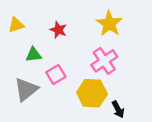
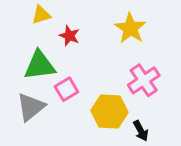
yellow triangle: (16, 25) -> (41, 15), moved
green triangle: (33, 55) -> (40, 65), size x1.6
pink cross: (104, 61) -> (144, 80), moved

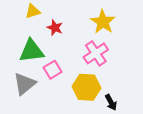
pink cross: (144, 80) -> (96, 53), moved

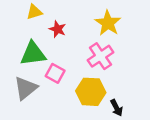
pink square: (53, 70) -> (55, 73), turned -30

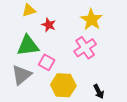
yellow hexagon: (91, 92) -> (63, 85), moved

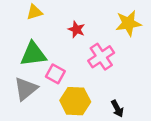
yellow star: (91, 20) -> (128, 23), moved, turned 30
red star: (49, 25) -> (76, 29), moved

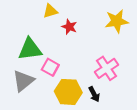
yellow triangle: (34, 12) -> (50, 11), moved
pink cross: (101, 57) -> (106, 68), moved
black arrow: (117, 109) -> (94, 94), moved

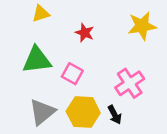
yellow triangle: (50, 11) -> (41, 14), moved
pink square: (50, 67) -> (72, 74), moved
gray triangle: (23, 81) -> (42, 112), moved

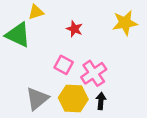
green triangle: (37, 60) -> (18, 35), moved, turned 32
pink cross: (130, 83) -> (94, 73), moved
black arrow: (115, 115) -> (101, 101), turned -147

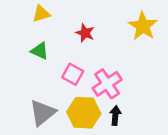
yellow star: (125, 23) -> (143, 26), turned -30
green triangle: (18, 35) -> (40, 51), moved, size x0.6

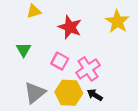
red star: (85, 33) -> (70, 27), size x1.5
green triangle: (40, 51) -> (24, 50), moved, turned 35
black arrow: (115, 115) -> (95, 95), turned -63

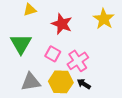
green triangle: (24, 50) -> (21, 44), size x1.6
gray triangle: (35, 93) -> (31, 82), turned 30

